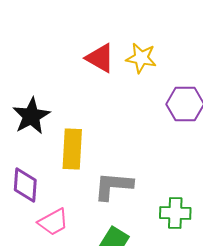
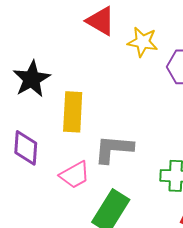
yellow star: (141, 58) -> (143, 42), moved
pink trapezoid: (53, 222) -> (75, 175), moved

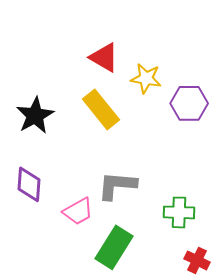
yellow rectangle: (73, 112) -> (101, 109), moved, turned -42

